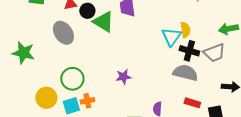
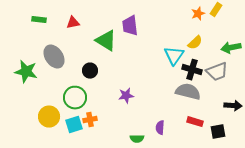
black circle: (87, 11) -> (90, 71), moved
yellow semicircle: (185, 30) -> (195, 43), moved, turned 56
gray ellipse: (63, 33) -> (54, 57), moved

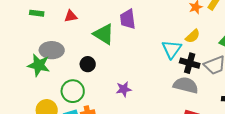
gray ellipse: (54, 57) -> (52, 50), turned -55
green star: (26, 72) -> (39, 65), moved

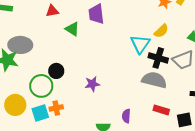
red triangle: (71, 16) -> (52, 11), moved
green triangle: (104, 34) -> (72, 29), size x0.7
black circle: (88, 64) -> (56, 71), moved

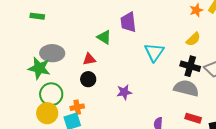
red triangle: (52, 11) -> (89, 59), moved
cyan triangle: (140, 44) -> (154, 52), moved
green circle: (41, 86) -> (51, 94), moved
orange cross: (56, 108) -> (77, 107), moved

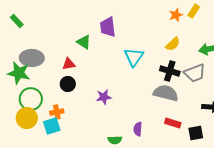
green rectangle: (37, 16) -> (17, 21), turned 40

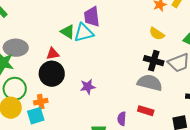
yellow semicircle: (173, 44) -> (157, 34), turned 77
cyan triangle: (134, 57) -> (84, 33), moved, turned 40
black circle: (68, 84) -> (52, 74), size x1.6
red rectangle: (173, 123) -> (146, 111), moved

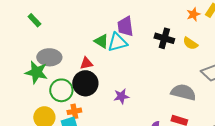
black cross: (154, 61) -> (164, 38), moved
green circle: (15, 89) -> (61, 90), moved

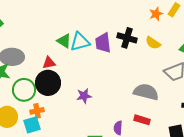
purple trapezoid: (125, 26) -> (103, 43), moved

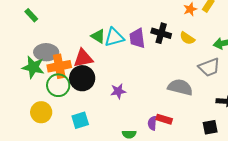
red triangle: (49, 63) -> (83, 58), size x1.5
orange cross: (37, 111) -> (59, 66), moved, size x1.6
red rectangle: (142, 120) -> (164, 119), moved
cyan square: (32, 125) -> (80, 120), moved

